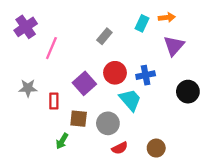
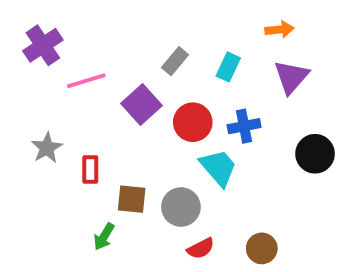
cyan rectangle: (142, 23) -> (228, 67), moved
pink line: (51, 48) -> (86, 81), turned 50
purple square: (84, 83) -> (141, 104), moved
gray star: (28, 88) -> (47, 148), turned -30

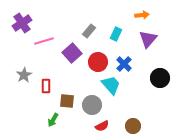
blue cross: (244, 126) -> (124, 64), turned -35

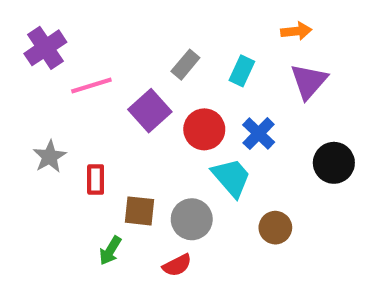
red semicircle: (102, 126) -> (177, 265), moved
brown circle: (133, 126) -> (275, 228), moved

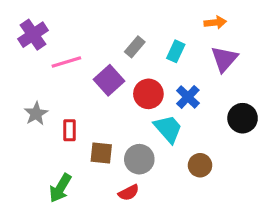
green arrow: (110, 251) -> (60, 188), moved, size x1.4

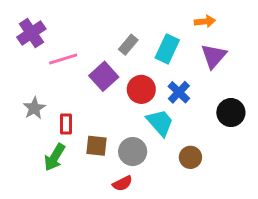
cyan rectangle: (176, 51) -> (167, 49), size x1.4
green arrow: (60, 188) -> (55, 157), moved

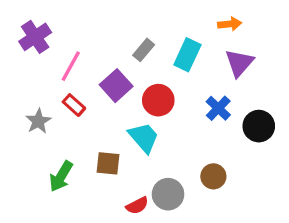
pink line: (63, 59) -> (71, 66), turned -44
blue cross: (179, 92) -> (218, 108), moved
cyan trapezoid: (160, 123) -> (144, 137), moved
red rectangle: (66, 124) -> (74, 105), moved, turned -48
gray circle: (133, 152) -> (168, 194), moved

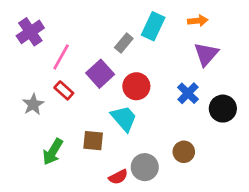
cyan rectangle: (187, 55) -> (153, 26), moved

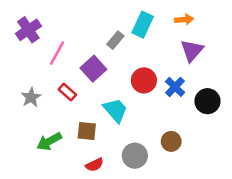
red circle: (136, 86) -> (144, 80), moved
red rectangle: (64, 90) -> (67, 92), moved
green arrow: (53, 152) -> (49, 141), turned 30
red semicircle: (118, 177) -> (95, 165), moved

